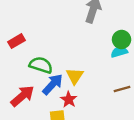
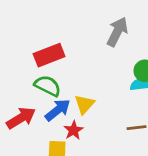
red rectangle: (17, 41) -> (49, 55), moved, size x1.5

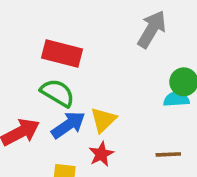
red rectangle: (49, 55) -> (62, 53), turned 32
red star: (73, 130) -> (101, 154), moved

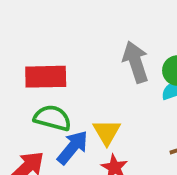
gray arrow: (152, 29) -> (136, 62), moved, turned -33

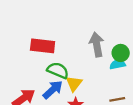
green semicircle: (52, 118) -> (58, 70), moved

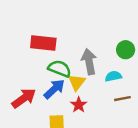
gray arrow: (97, 45) -> (89, 62), moved
cyan semicircle: (118, 64) -> (113, 76), moved

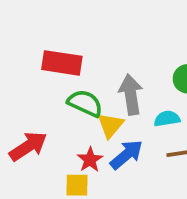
blue arrow: (54, 89) -> (126, 155), moved
red star: (79, 105) -> (90, 160), moved

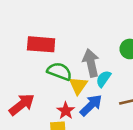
cyan semicircle: (167, 119) -> (103, 79), moved, turned -42

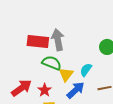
gray arrow: (91, 63) -> (58, 40), moved
red star: (66, 111) -> (45, 90), moved

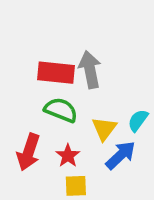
green semicircle: (52, 63) -> (61, 110), moved
red arrow: (21, 88) -> (29, 152), turned 145

